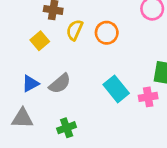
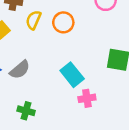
pink cross: (148, 97) -> (87, 98), moved
green cross: (67, 128) -> (26, 111), turned 35

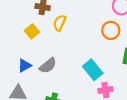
orange circle: (63, 22) -> (111, 30), moved

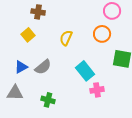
yellow semicircle: (60, 23) -> (66, 38), moved

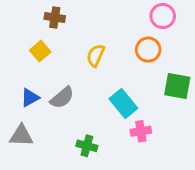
green cross: (48, 100) -> (87, 146), moved

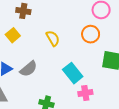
yellow semicircle: (96, 55) -> (53, 38), turned 126

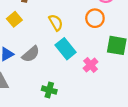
cyan rectangle: (73, 73) -> (66, 49), moved
pink cross: (85, 93) -> (91, 65), moved, turned -32

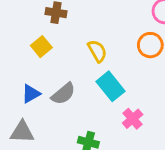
pink cross: (91, 65) -> (133, 119), moved

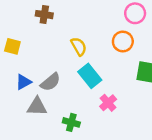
yellow square: (41, 47) -> (12, 46), moved, turned -35
gray triangle: (22, 132) -> (37, 107), moved

